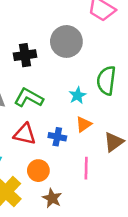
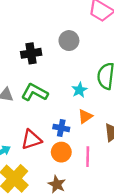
gray circle: (66, 41) -> (69, 41), size x0.7
red triangle: (25, 134) -> (31, 140), moved, turned -30
orange circle: (38, 171) -> (61, 152), moved

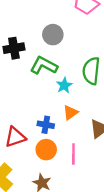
green L-shape: (35, 92) -> (44, 66), moved

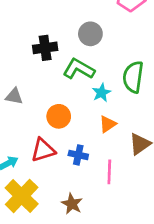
blue cross: (46, 125) -> (78, 155), moved
orange circle: (46, 150) -> (59, 116), moved

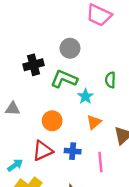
green semicircle: (133, 77) -> (110, 80), size x0.6

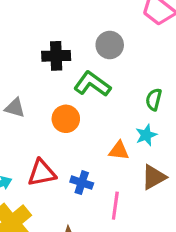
cyan star: (85, 96) -> (146, 135), moved
orange circle: (52, 121) -> (66, 119), moved
orange triangle: (94, 122) -> (119, 151), turned 35

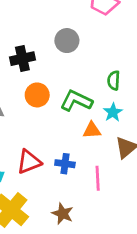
green L-shape: (92, 84) -> (76, 101), moved
orange circle: (66, 119) -> (37, 95), moved

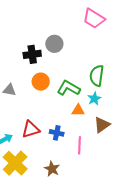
gray circle: (67, 41) -> (54, 44), moved
green semicircle: (114, 80) -> (97, 76), size x1.5

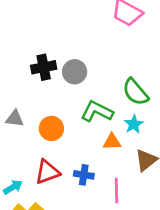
gray circle: (54, 44) -> (75, 72), moved
green semicircle: (97, 76) -> (135, 92), turned -45
orange circle: (41, 82) -> (51, 128), moved

